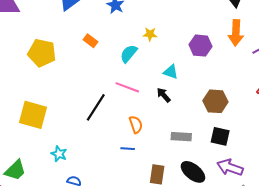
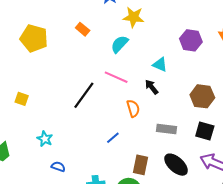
yellow star: (150, 34) -> (133, 17), moved, size x1.5
yellow square: (33, 115) -> (22, 99), size x0.5
orange semicircle: (136, 124) -> (133, 108), moved
blue line: (128, 149) -> (113, 138), turned -48

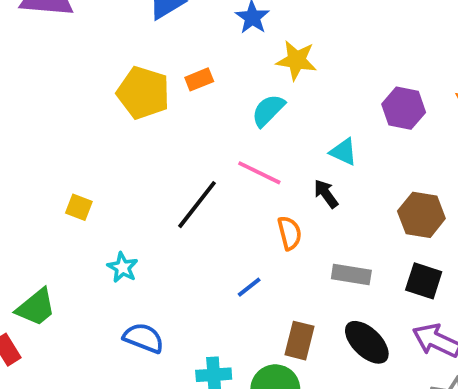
orange rectangle: (83, 29) -> (199, 79), turned -64
yellow pentagon: (34, 38) -> (143, 93), moved
cyan star: (45, 139) -> (123, 267), moved
blue semicircle: (58, 167) -> (144, 338), size x1.5

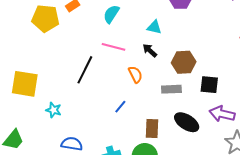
yellow square: (79, 207) -> (25, 84), size x2.0
brown hexagon: (421, 215) -> (184, 62), moved

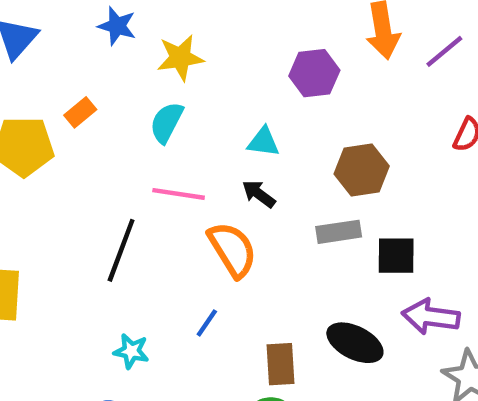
brown hexagon: (184, 62) -> (362, 170), moved
orange semicircle: (135, 75) -> (232, 250), size x1.5
gray rectangle: (171, 89) -> (339, 232), moved
cyan star: (54, 110) -> (131, 351), moved

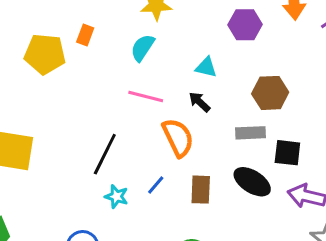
orange rectangle: (80, 112) -> (85, 35), turned -36
black line: (121, 250) -> (105, 154), moved
black ellipse: (355, 343) -> (252, 182), moved
cyan star: (131, 351) -> (116, 196), moved
brown rectangle: (281, 364) -> (201, 190), moved

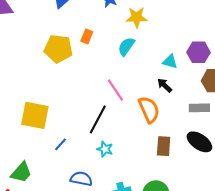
purple hexagon: (245, 25) -> (199, 52), moved
pink line: (146, 97) -> (115, 90), moved, turned 40
blue line: (156, 185) -> (61, 144), moved

